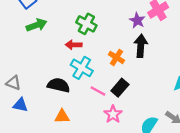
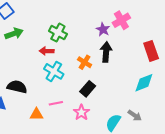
black semicircle: (59, 85) -> (17, 87), moved
pink line: (98, 91) -> (56, 103), moved, turned -40

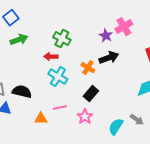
black arrow: (106, 52) -> (109, 58), turned 66

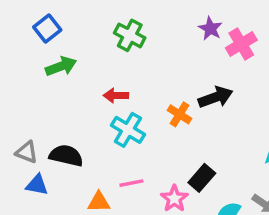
purple star: (106, 36) -> (210, 29), moved
green cross: (62, 39) -> (130, 35), moved
black rectangle: (91, 94) -> (202, 178), moved

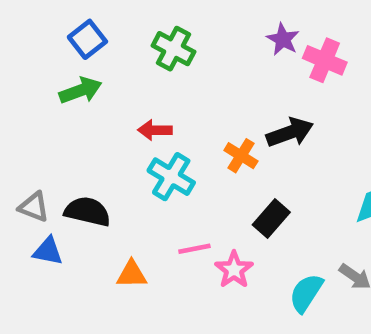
blue square: (47, 29) -> (87, 39), moved
pink cross: (241, 44) -> (325, 60), turned -36
black rectangle: (202, 178) -> (271, 218), moved
pink line: (131, 183) -> (194, 249), moved

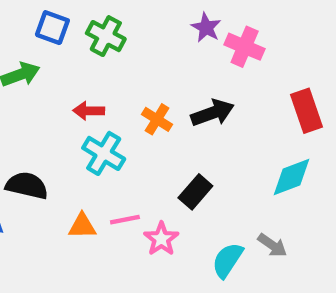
blue square: (87, 39) -> (52, 28), moved, turned -32
orange cross: (241, 156) -> (157, 119), moved
orange triangle: (132, 274) -> (82, 226), moved

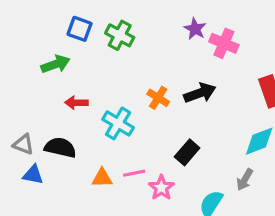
red arrow: (89, 111) -> (76, 103), moved
gray arrow: (272, 245) -> (245, 180), moved, turned 85

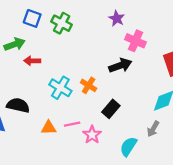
pink cross: (224, 43) -> (136, 41), moved
orange cross: (158, 98) -> (89, 85), moved
red arrow: (76, 103) -> (32, 61), moved

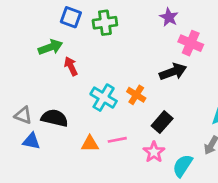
green cross: (62, 23) -> (105, 23), turned -36
red arrow: (32, 61) -> (71, 66), turned 63
pink star: (92, 135) -> (154, 152), moved

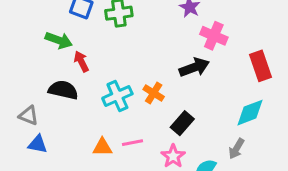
green arrow: (50, 47) -> (59, 40), turned 40
cyan cross: (104, 98) -> (117, 96), turned 35
black semicircle: (55, 118) -> (63, 90), moved

